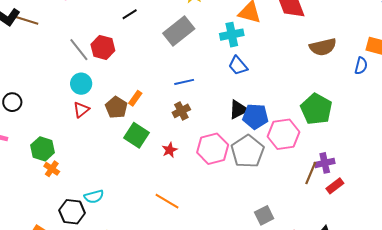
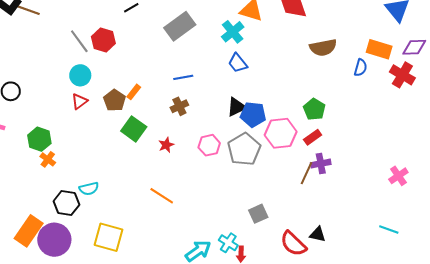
cyan cross: (232, 35) -> (233, 32), turned -30
green pentagon: (316, 109) -> (314, 109), size x0.7
pink hexagon: (213, 149) -> (209, 145), size x0.7
red rectangle: (335, 186) -> (313, 137), moved

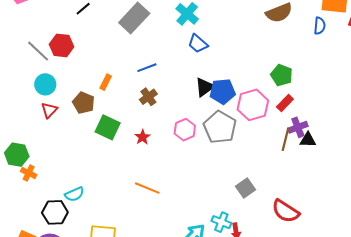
orange rectangle: (134, 92) -> (106, 82), moved
black triangle: (318, 234) -> (308, 140), moved

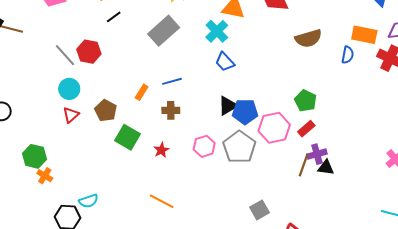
orange rectangle: (106, 82) -> (142, 92), moved
brown cross: (148, 97) -> (171, 110), turned 30

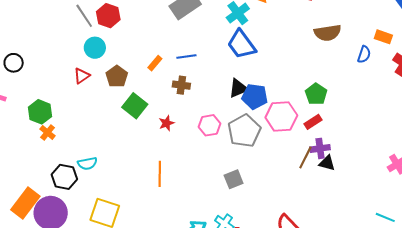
orange rectangle: (364, 35) -> (383, 37), size x0.7
blue trapezoid: (225, 62) -> (241, 44), size x1.5
cyan circle: (69, 89) -> (95, 48), moved
orange line: (162, 201) -> (160, 174), turned 55
gray square: (259, 210) -> (234, 179), moved

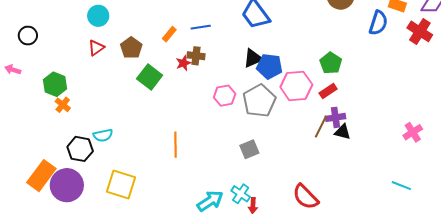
cyan circle: (95, 48) -> (98, 16), moved
blue semicircle: (364, 54) -> (378, 23), size x1.4
red star: (167, 123) -> (183, 63), moved

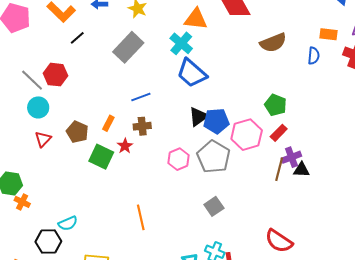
blue semicircle: (378, 23) -> (314, 56), size x0.7
orange rectangle: (169, 34) -> (108, 123), moved
red star: (183, 63) -> (125, 146), moved

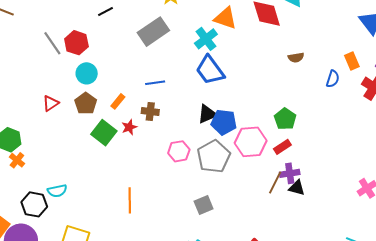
orange rectangle: (329, 34) -> (352, 61), turned 48
brown semicircle: (273, 43) -> (296, 58), size x0.6
cyan circle: (38, 107) -> (87, 73), moved

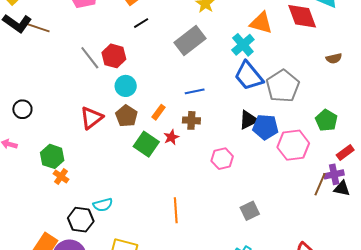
red triangle: (51, 103) -> (91, 118), size x1.4
red rectangle: (282, 147) -> (345, 153), moved
gray pentagon: (214, 157) -> (283, 86), moved

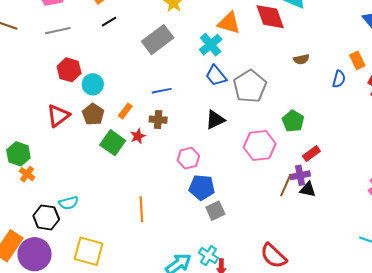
red hexagon: (114, 56) -> (69, 70), moved
gray line: (90, 58) -> (58, 31), moved, turned -65
blue trapezoid: (249, 76) -> (216, 76), size x0.7
blue pentagon: (265, 127) -> (202, 187), moved

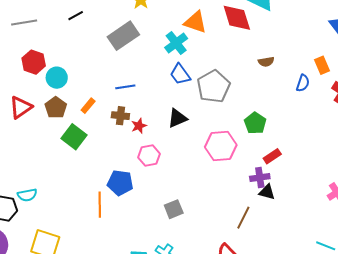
red star: (138, 136) -> (139, 126), moved
brown line: (286, 185) -> (243, 218), moved
blue pentagon: (202, 187) -> (120, 183), moved

